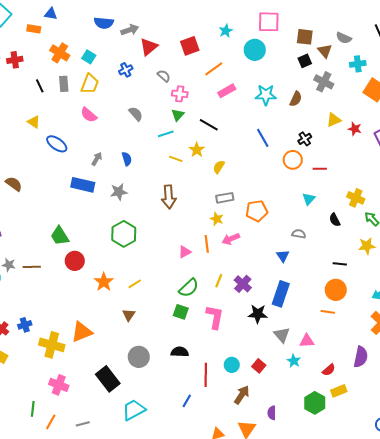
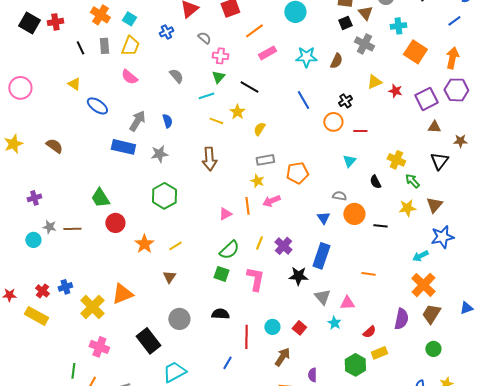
gray arrow: (97, 159) -> (137, 121), size x1.5
orange circle: (336, 290) -> (354, 214), moved
yellow cross: (52, 345) -> (92, 307), turned 30

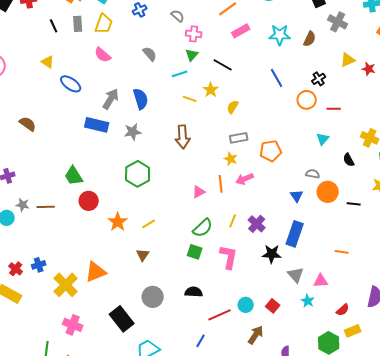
blue semicircle: (167, 121) -> (141, 99), size x1.5
red line: (246, 337) -> (220, 315), turned 65

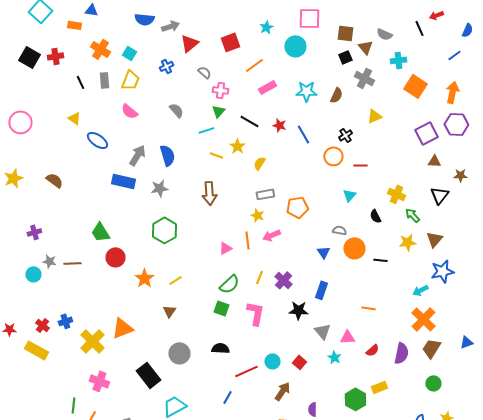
red star: (369, 69) -> (279, 125), moved
blue rectangle: (295, 234) -> (321, 290), size x0.7
red semicircle: (343, 310) -> (372, 350), moved

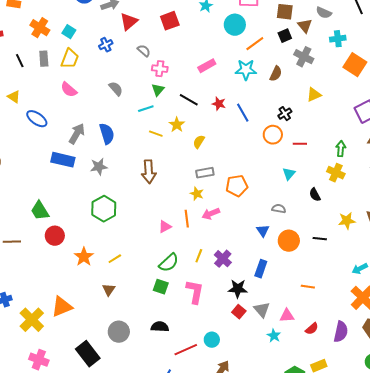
orange line: (254, 65) -> (255, 44), moved
green arrow: (412, 215) -> (341, 149), moved, turned 49
orange circle: (354, 248) -> (289, 241), moved
red square: (299, 362) -> (239, 312), moved

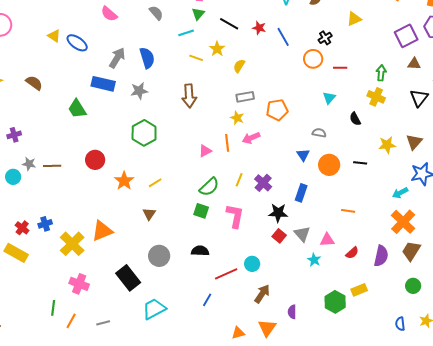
yellow triangle: (14, 97) -> (54, 36), moved
green trapezoid: (40, 211) -> (77, 109), moved

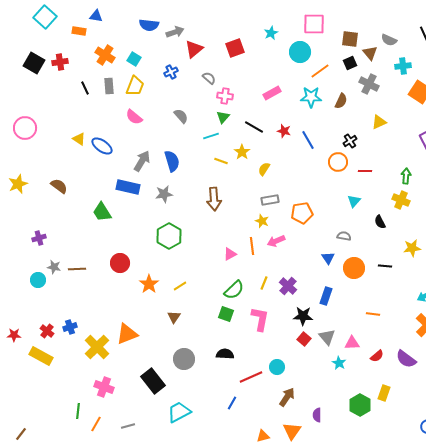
purple semicircle: (381, 256) -> (406, 359), turned 115
yellow rectangle: (359, 290) -> (384, 393), turned -49

